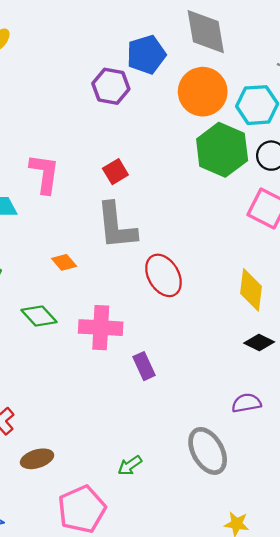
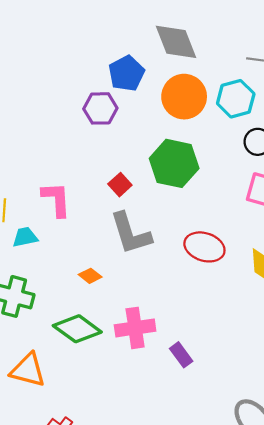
green hexagon: (222, 150) -> (174, 163), moved
red ellipse: (163, 275) -> (204, 247), moved, turned -30
green diamond: (39, 316) -> (77, 329), size x1.4

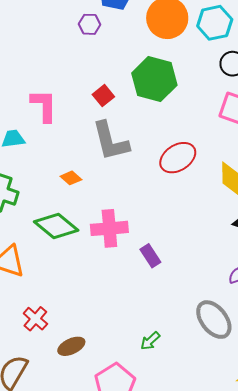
purple hexagon: (100, 108) -> (89, 24), size x0.7
red ellipse: (204, 247) -> (178, 158), turned -54

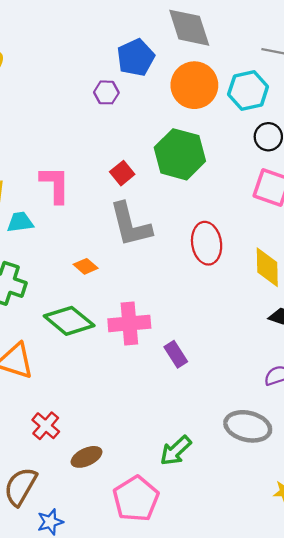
red ellipse: (178, 158) -> (207, 243), turned -66
gray ellipse: (214, 320) -> (248, 426), turned -39
green arrow: (150, 341) -> (176, 451), size x1.4

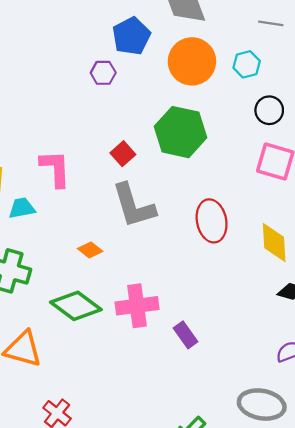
cyan hexagon: (248, 91) -> (247, 64), size x0.7

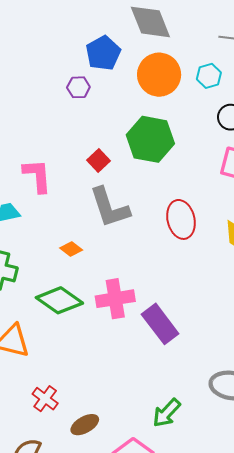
purple rectangle: (185, 335) -> (160, 324), size x1.6

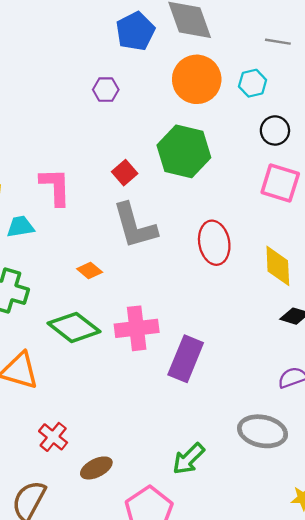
blue pentagon: (103, 53) -> (135, 31), moved
purple rectangle: (160, 324) -> (186, 359), turned 57

